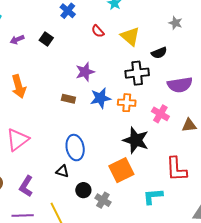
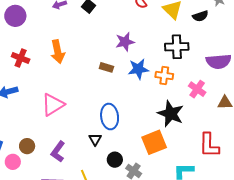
black semicircle: (159, 53) -> (200, 16), moved
black triangle: (62, 171) -> (95, 139), turned 40

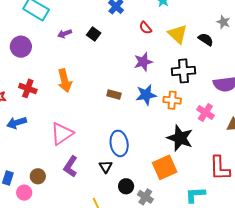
black semicircle: (200, 16) -> (206, 39), turned -126
purple star: (125, 42) -> (143, 62), moved
purple L-shape: (58, 152) -> (71, 167), moved

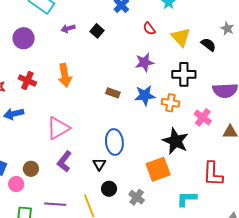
black circle: (126, 186) -> (109, 189), moved

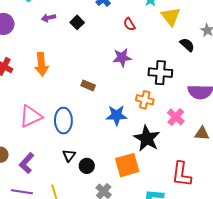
yellow triangle: (181, 37) -> (171, 16), moved
blue star: (145, 95) -> (117, 115), moved
blue ellipse: (114, 142) -> (63, 121), moved
purple L-shape: (64, 161) -> (27, 163), moved
black circle: (109, 189) -> (87, 166), moved

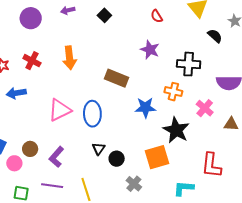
purple arrow: (49, 18) -> (68, 10), moved
purple star: (122, 58) -> (150, 50), turned 30
brown rectangle: (88, 85) -> (117, 78), size x1.6

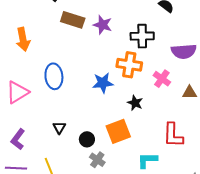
brown rectangle: (117, 78) -> (73, 20), moved
orange cross: (173, 92) -> (129, 65), size x1.4
blue ellipse: (92, 114) -> (54, 76), moved
black star: (176, 130) -> (135, 103), size x0.6
black circle: (117, 159) -> (87, 139), moved

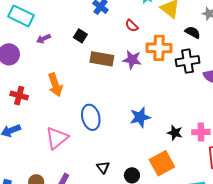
black cross: (142, 36) -> (188, 61), moved
orange cross: (129, 65) -> (159, 48), moved
pink cross: (162, 79) -> (201, 132), moved, turned -30

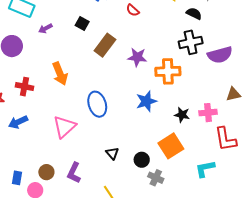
orange cross: (159, 48) -> (168, 71), moved
brown rectangle: (102, 59) -> (105, 45), turned -60
purple star: (132, 60) -> (137, 57), moved

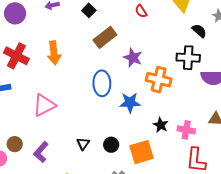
red cross: (24, 87) -> (16, 56), size x1.4
blue ellipse: (97, 104) -> (102, 83), moved
black circle: (142, 160) -> (111, 145), moved

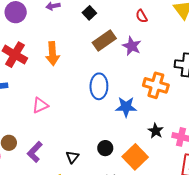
purple star: (133, 58) -> (132, 46), moved
pink triangle: (44, 105) -> (40, 105), size x0.7
black triangle: (83, 144) -> (72, 157), moved
orange square: (142, 152) -> (135, 157), turned -30

